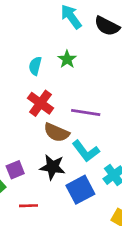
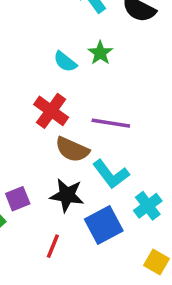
green star: (67, 59) -> (100, 53), moved
cyan semicircle: (35, 66) -> (65, 62), moved, turned -66
red line: (28, 206) -> (53, 246), moved, turned -66

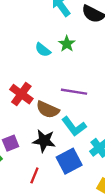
red cross: (51, 111) -> (21, 94), moved

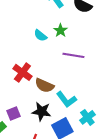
purple line: (74, 92) -> (73, 55), moved

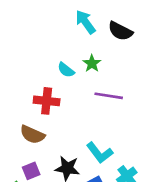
red cross: (22, 72) -> (47, 101), moved, turned -30
brown semicircle: (44, 85) -> (32, 135), moved

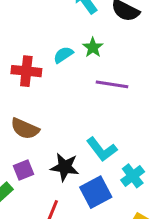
cyan semicircle: (66, 70) -> (63, 55), turned 108
red cross: (47, 101) -> (26, 71), moved

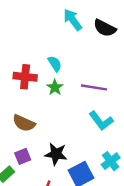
green star: (93, 47) -> (55, 87), moved
cyan semicircle: (63, 55) -> (55, 64), turned 91
cyan L-shape: (102, 149) -> (101, 121), moved

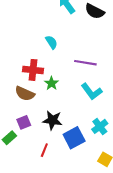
red cross: (25, 77) -> (33, 70), moved
green star: (55, 87) -> (51, 83), moved

